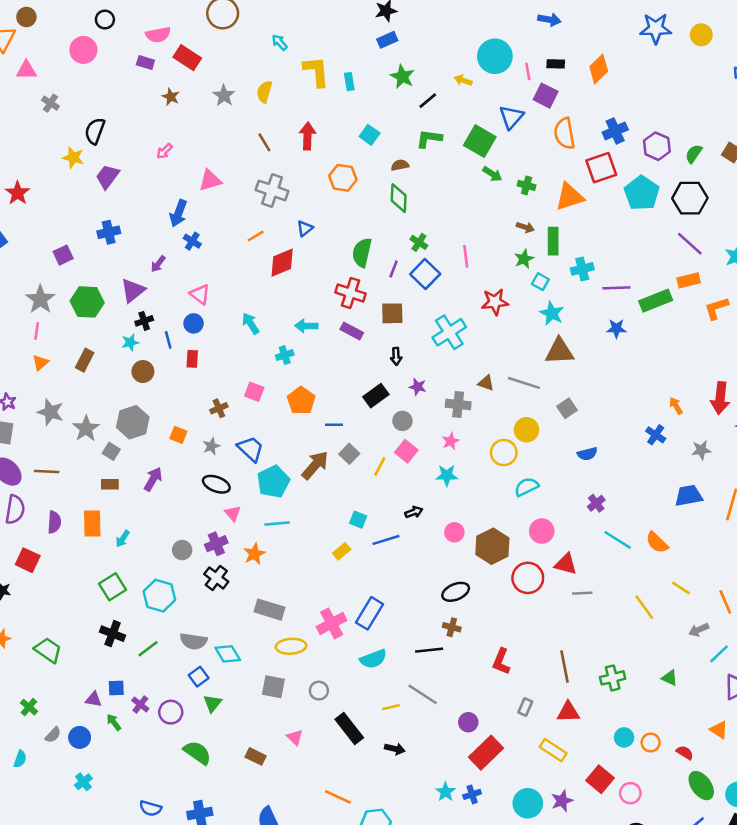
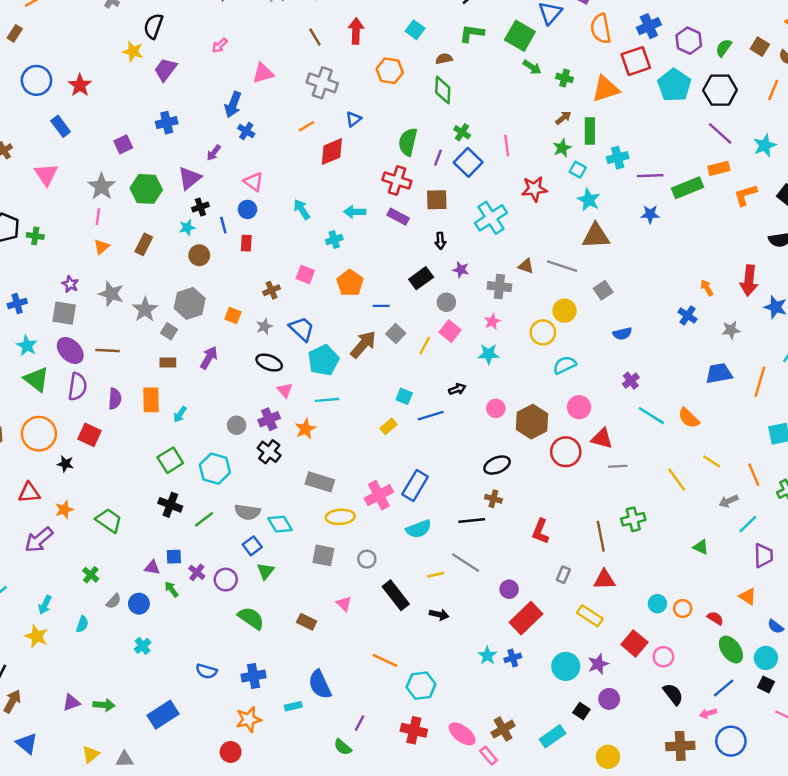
brown arrow: (525, 227) -> (563, 118), turned -56
green cross: (613, 678) -> (633, 519), moved

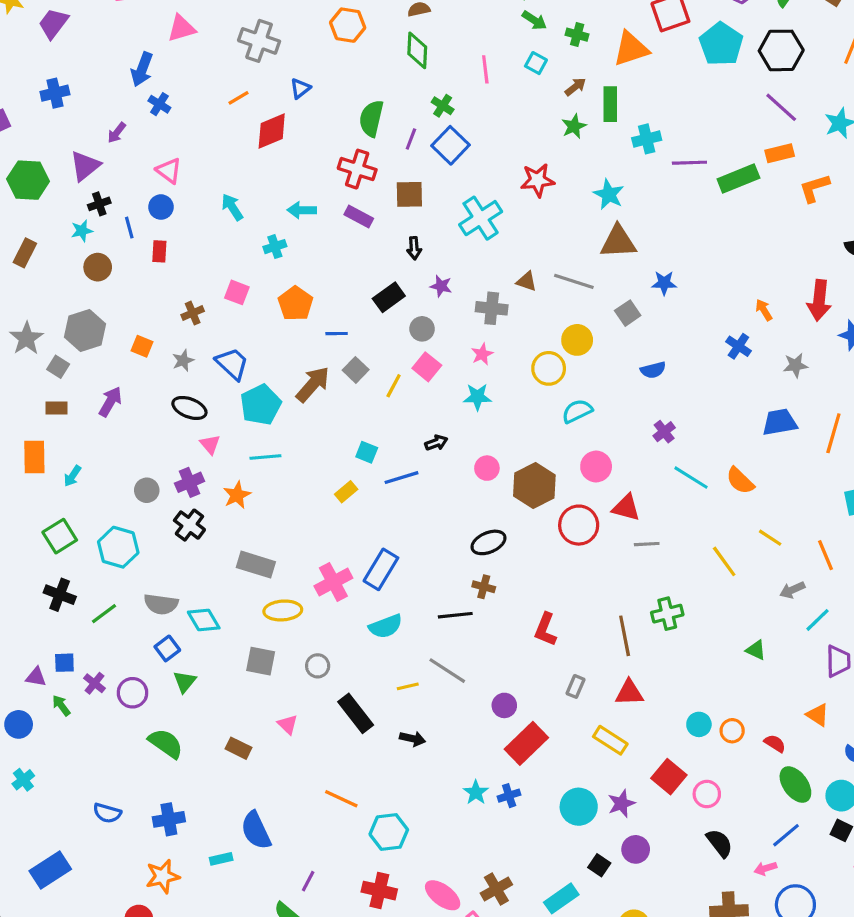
pink line: (507, 146) -> (485, 69), moved
cyan square: (578, 170) -> (536, 63), moved
blue star: (650, 214) -> (664, 283), moved

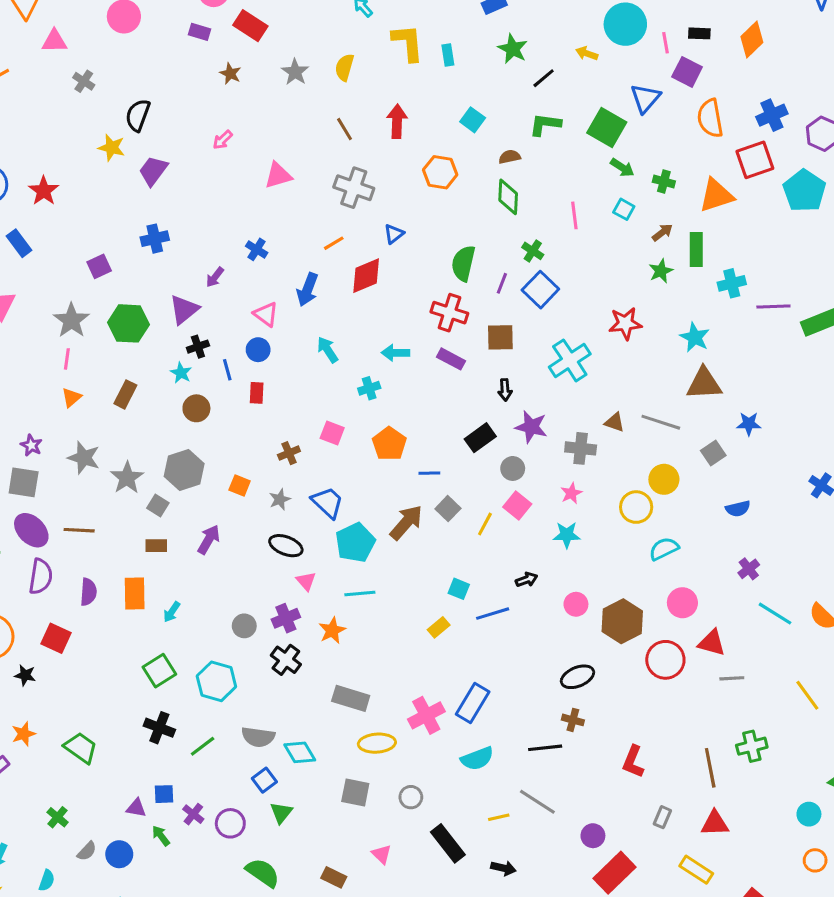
blue arrow: (142, 69) -> (307, 290), moved
cyan star: (82, 231) -> (181, 373), turned -30
purple star: (441, 286) -> (531, 427), size x1.5
cyan circle: (699, 724) -> (809, 814), moved

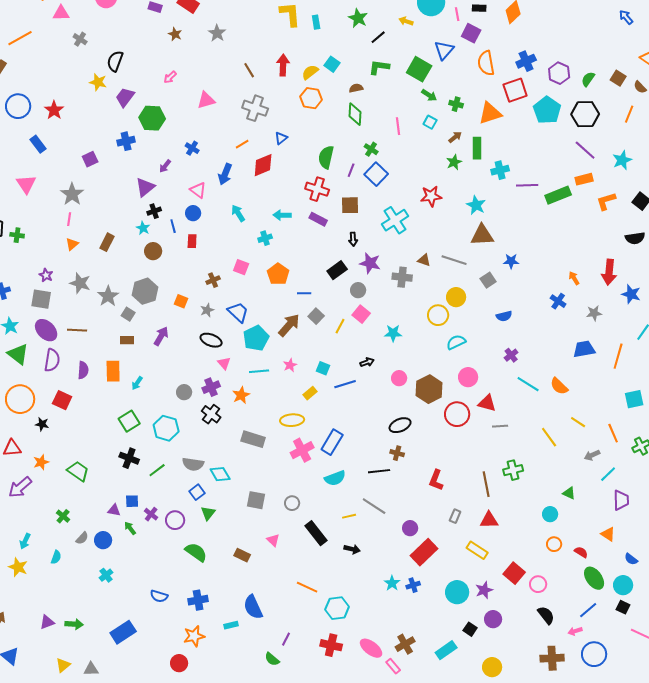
yellow semicircle: (345, 67) -> (310, 72), moved, turned 36
green hexagon: (129, 323) -> (152, 118), moved
pink star: (571, 493) -> (290, 365), moved
yellow ellipse: (377, 743) -> (292, 420), moved

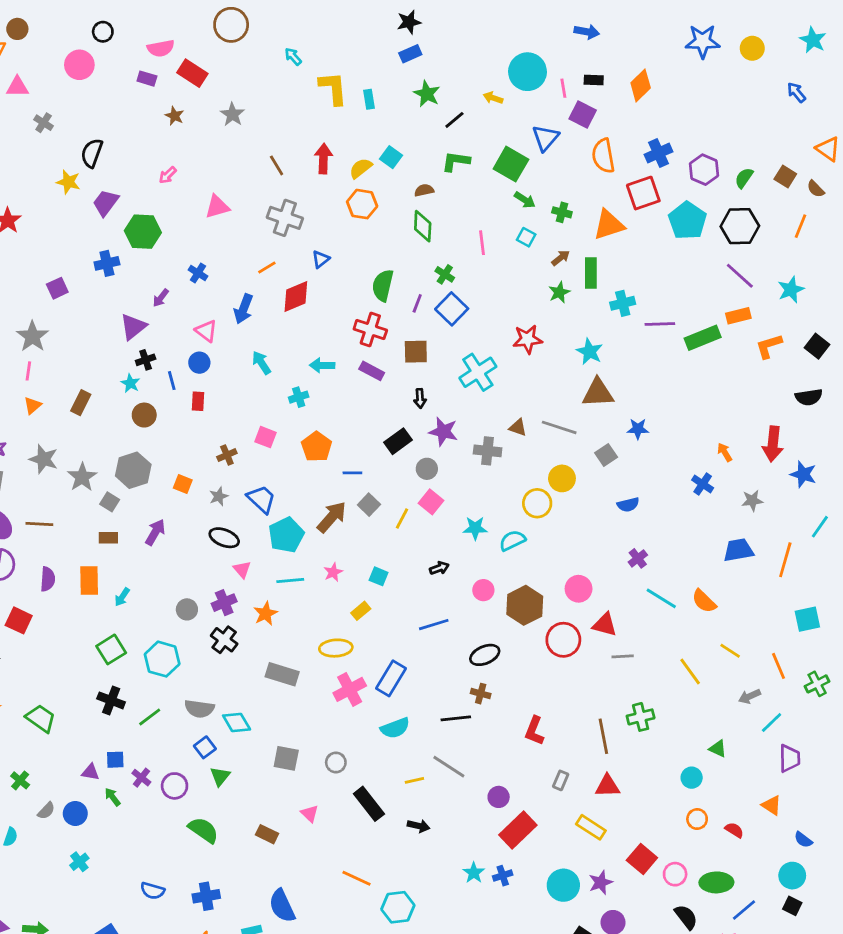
cyan semicircle: (456, 342) -> (512, 540), moved
blue line: (345, 384) -> (434, 625), moved
green ellipse: (594, 578) -> (716, 882), moved, turned -55

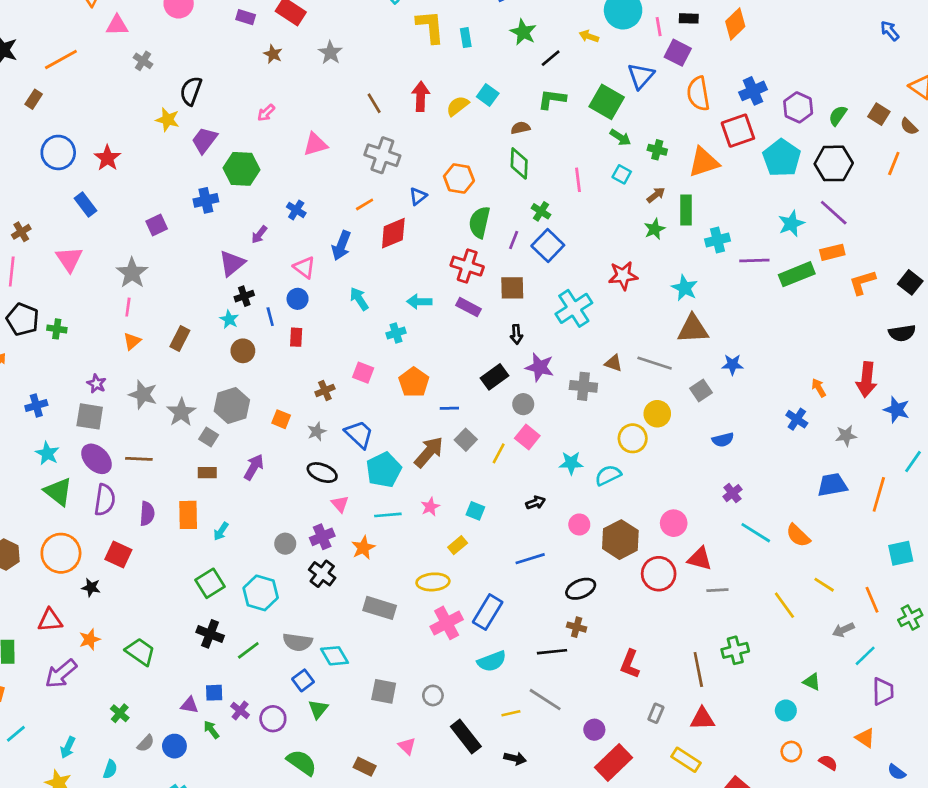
orange hexagon: (362, 204) -> (459, 178), moved
cyan star: (791, 290) -> (791, 224), moved

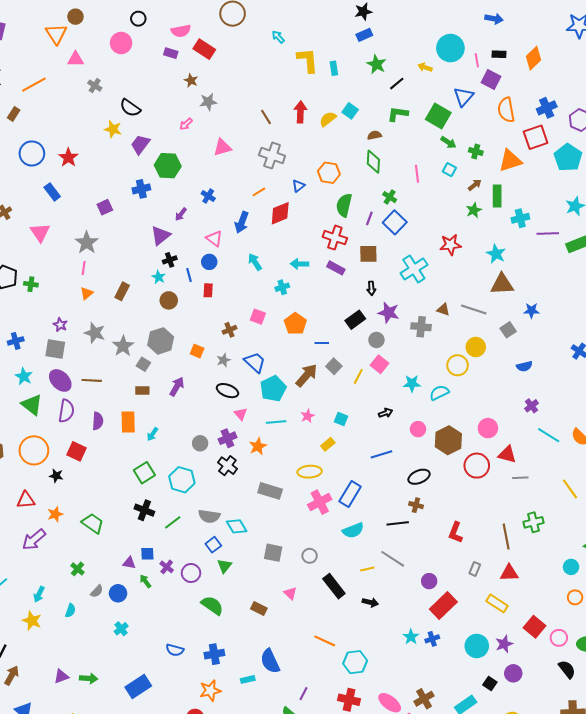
gray star: (330, 53) -> (208, 102), moved, turned 30
black semicircle: (191, 91) -> (130, 108), turned -75

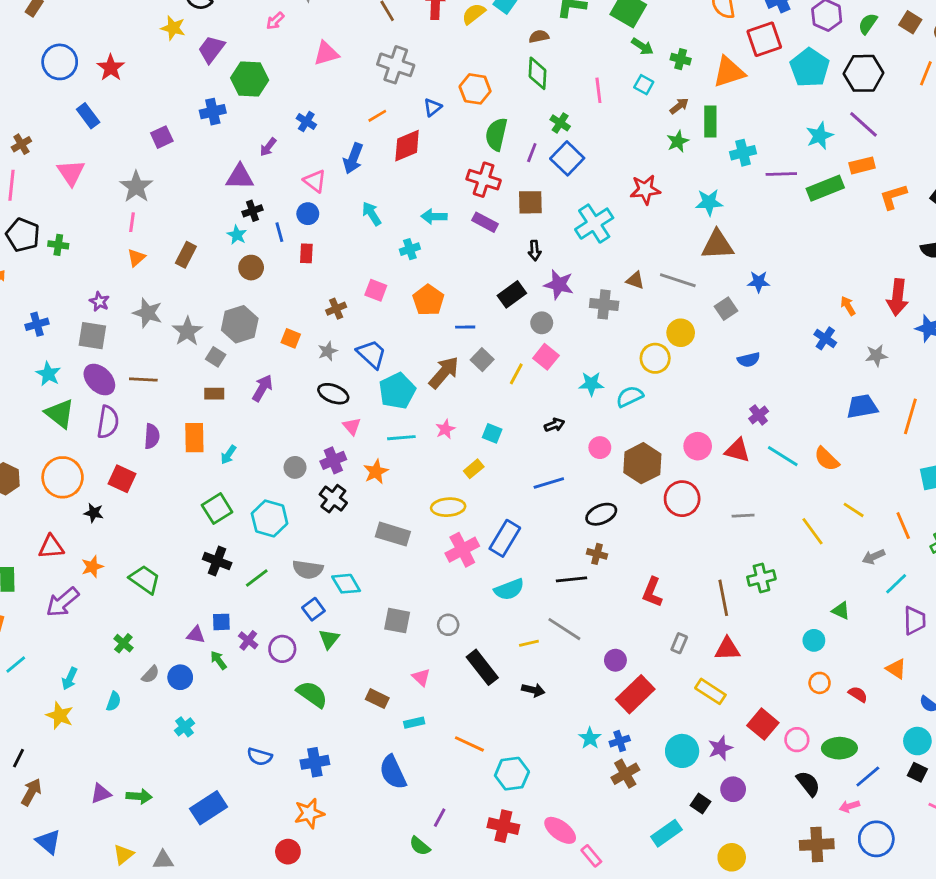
purple triangle: (161, 236) -> (240, 177), turned 40
cyan star: (496, 254) -> (709, 202), turned -30
red triangle: (507, 454) -> (737, 450), moved
cyan rectangle: (248, 679) -> (414, 723), moved
brown cross: (424, 699) -> (625, 774), moved

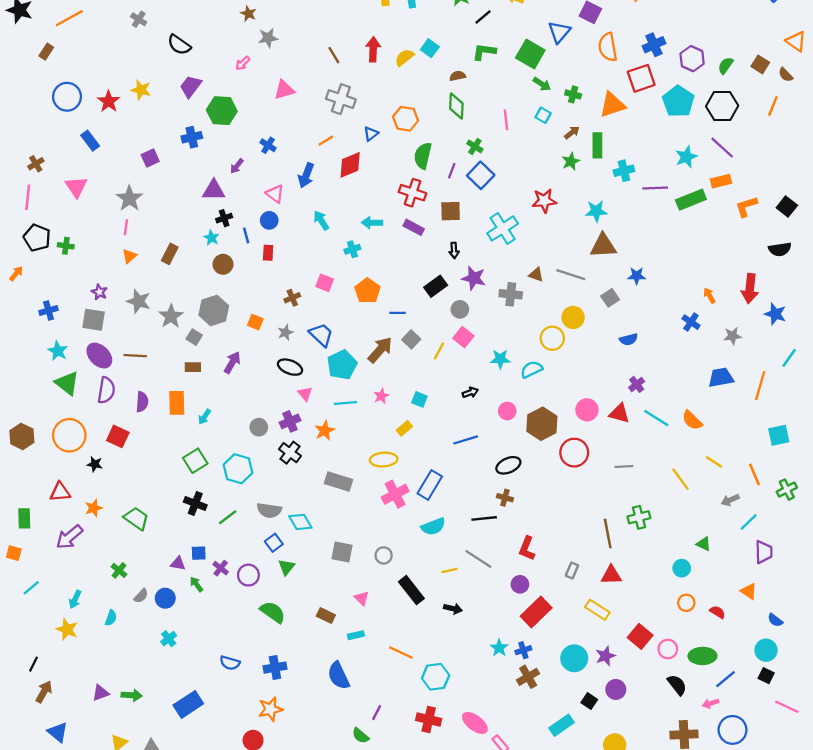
yellow star: (173, 28) -> (141, 90), moved
red L-shape: (652, 592) -> (527, 549), moved

